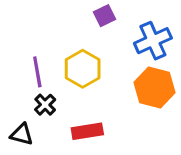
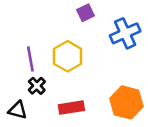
orange hexagon: (154, 87) -> (126, 102), moved

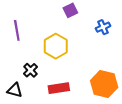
blue cross: (125, 33) -> (103, 27), size x0.6
purple line: (30, 59) -> (17, 30), moved

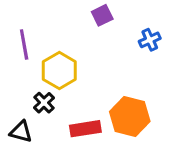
yellow hexagon: (56, 46) -> (59, 70), moved
orange hexagon: (104, 84) -> (130, 116), moved

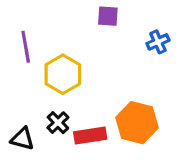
purple square: (102, 15) -> (108, 16), turned 30
black cross: (44, 103) -> (58, 123), moved

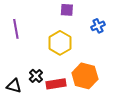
yellow hexagon: (63, 74) -> (60, 43), moved

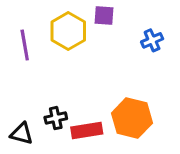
yellow hexagon: (60, 43) -> (68, 31), moved
black cross: (36, 76) -> (56, 118), turned 32

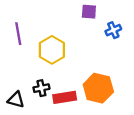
purple square: (104, 15) -> (89, 12), moved
yellow hexagon: (68, 31) -> (52, 50), moved

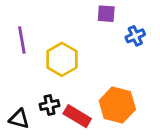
red rectangle: (65, 97) -> (77, 116), turned 40

